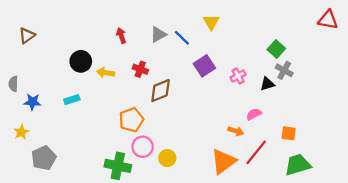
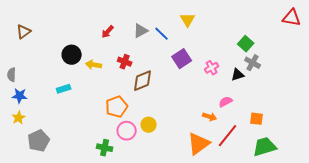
red arrow: (121, 36) -> (108, 32), turned -120
blue star: (32, 102) -> (20, 96), moved
yellow circle: (167, 158) -> (149, 125), moved
green cross: (118, 166) -> (105, 148), size x0.7

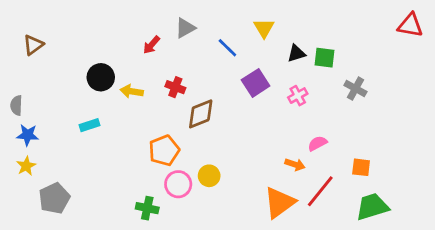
gray triangle: (141, 31) -> (185, 28), moved
green square: (246, 44) -> (324, 58), moved, turned -35
black triangle: (238, 75) -> (296, 53), moved

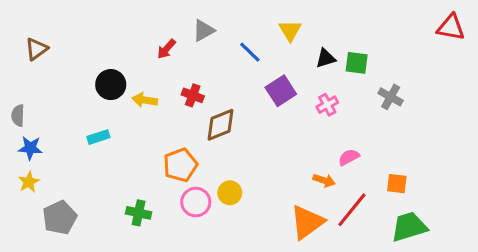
green cross: (147, 208) -> (139, 213), moved

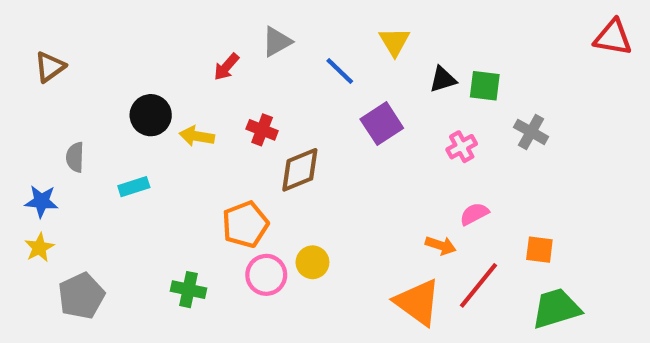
pink cross: (327, 105) -> (462, 147), moved
gray semicircle: (18, 115) -> (75, 157), moved
orange triangle: (307, 222) -> (418, 302), turned -48

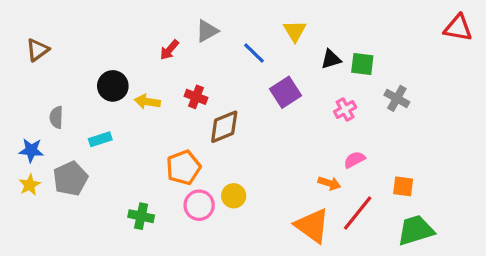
gray pentagon: (81, 296) -> (70, 179), moved

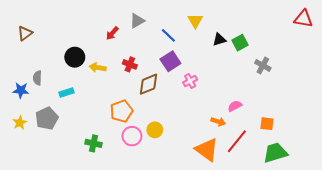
green square: (362, 64) -> (240, 43), turned -35
purple square: (285, 92) -> (170, 61), moved
pink cross: (345, 109) -> (190, 81), moved
blue star: (31, 150) -> (21, 90), moved

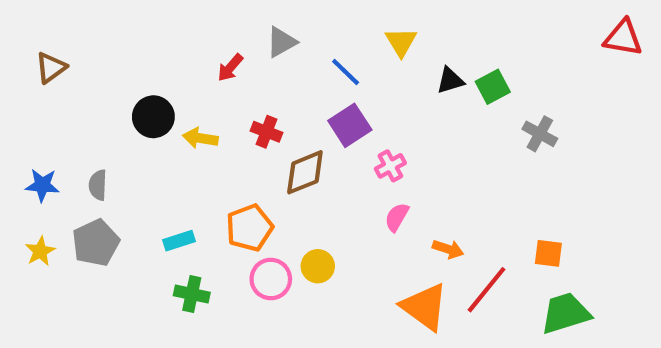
gray semicircle: (37, 78) -> (98, 185), moved
cyan rectangle: (66, 92) -> (179, 241), moved
pink semicircle: (235, 106) -> (397, 217), moved, turned -32

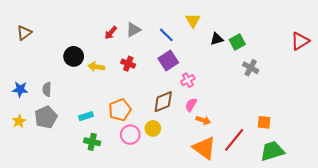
red triangle: (623, 38) -> (300, 41), moved, turned -42
gray triangle: (281, 42) -> (133, 30), moved
gray cross: (540, 134) -> (251, 68), moved
brown diamond: (305, 172) -> (163, 102), moved
orange arrow: (448, 249) -> (203, 120), moved

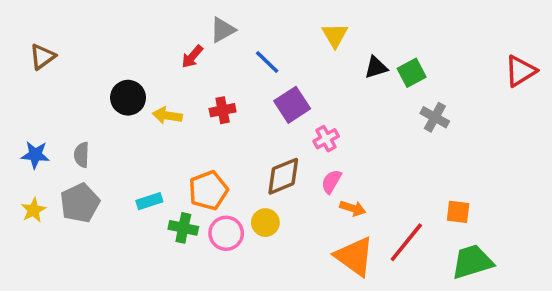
gray triangle: (133, 30) -> (223, 30), moved
blue line: (166, 35) -> (267, 62), moved
red cross: (128, 64) -> (223, 110), turned -32
green cross: (92, 142) -> (183, 228), moved

